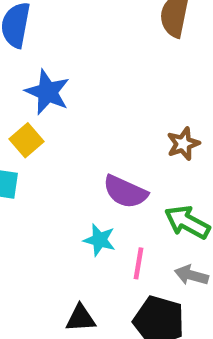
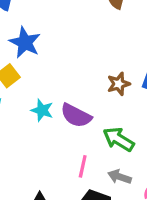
cyan star: (100, 240) -> (42, 110), moved

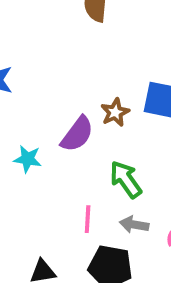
purple semicircle: (76, 116) -> (77, 134), moved, turned -72
green arrow: (119, 139) -> (126, 179), turned 32

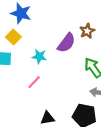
pink line: (88, 219) -> (34, 82), moved, turned 40

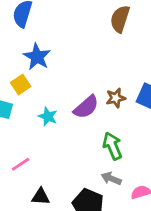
pink line: (34, 82) -> (21, 164), moved

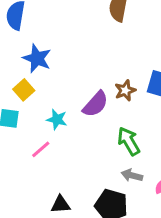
pink line: (21, 164) -> (41, 149), moved

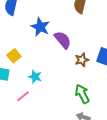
blue star: (37, 58) -> (40, 27), moved
purple semicircle: (95, 104) -> (63, 40), moved, turned -84

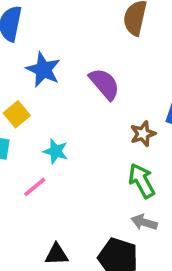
blue star: (40, 27) -> (43, 70), moved
brown star: (82, 60) -> (143, 134), moved

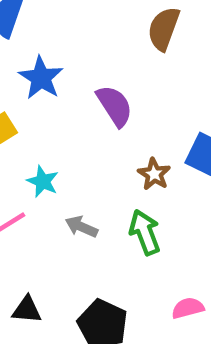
brown star: (143, 134) -> (154, 174), turned -30
gray arrow: (144, 222) -> (81, 227), moved

